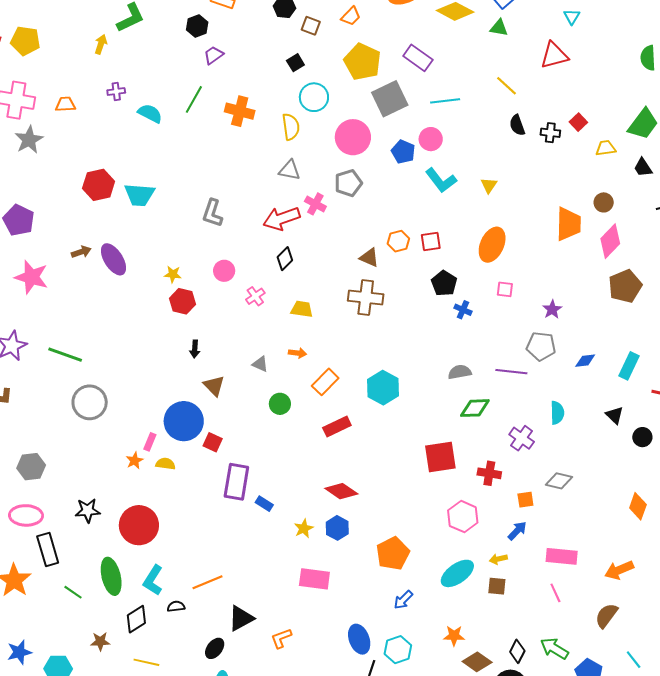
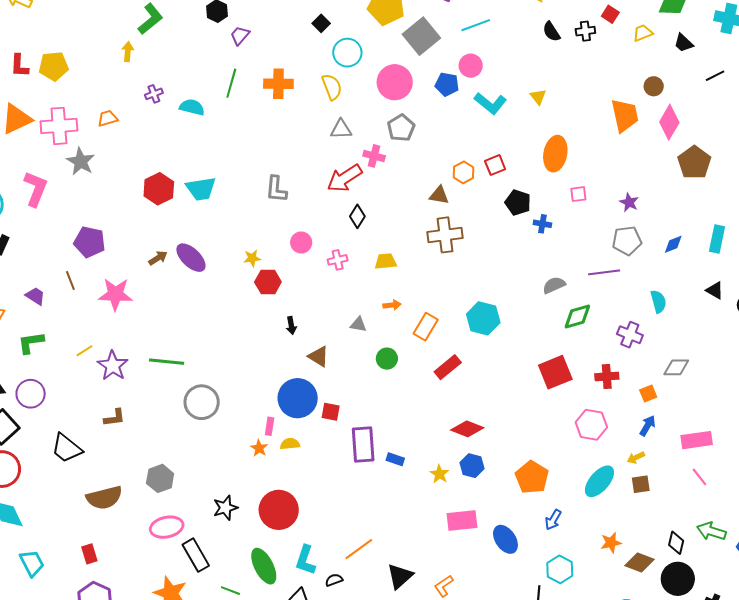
pink cross: (255, 296) -> (338, 260), turned 36
blue ellipse: (359, 639) -> (505, 539), moved

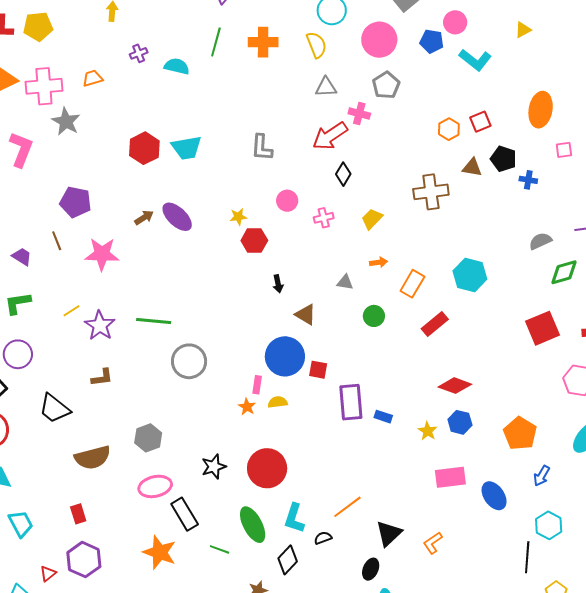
yellow triangle: (538, 97) -> (523, 30), moved, turned 42
brown triangle: (439, 195) -> (472, 167), moved
yellow trapezoid: (386, 261) -> (372, 219), turned -40

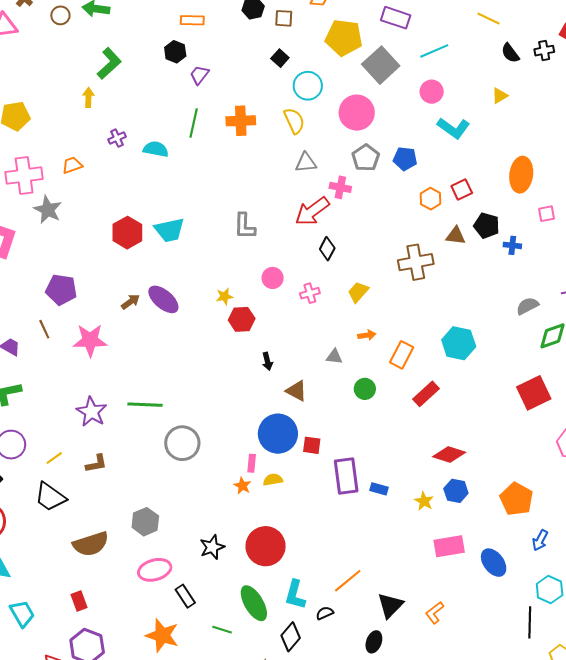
blue pentagon: (432, 41) -> (405, 159), moved
yellow line: (71, 311) -> (54, 458), moved
black rectangle: (185, 514) -> (185, 596), size x0.7

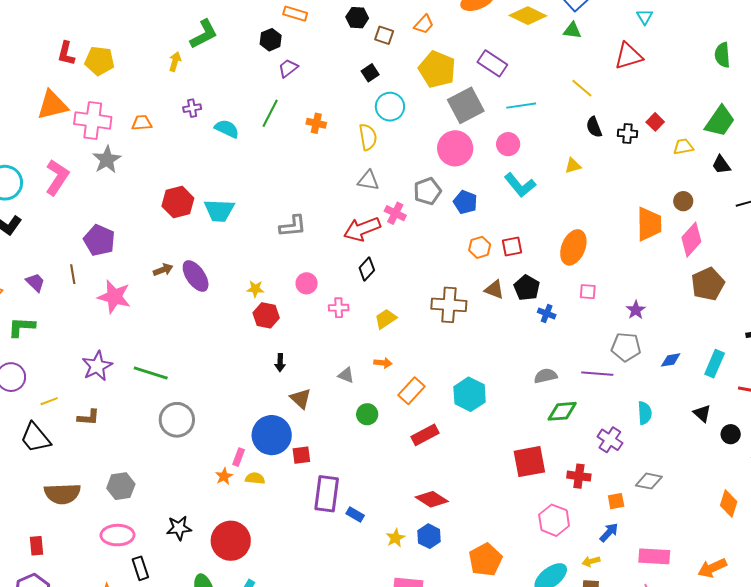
pink circle: (357, 113) -> (455, 148), moved
orange cross: (241, 121) -> (316, 123), size x0.7
gray L-shape: (245, 226) -> (293, 226), turned -112
red square: (312, 445) -> (301, 455), turned -30

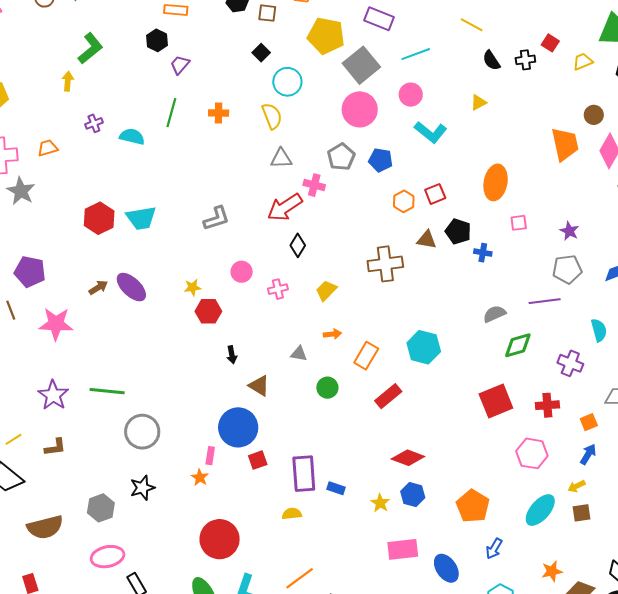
red square: (301, 455) -> (258, 460), moved
yellow semicircle: (255, 478) -> (292, 514), moved
black star: (179, 528) -> (142, 488), moved

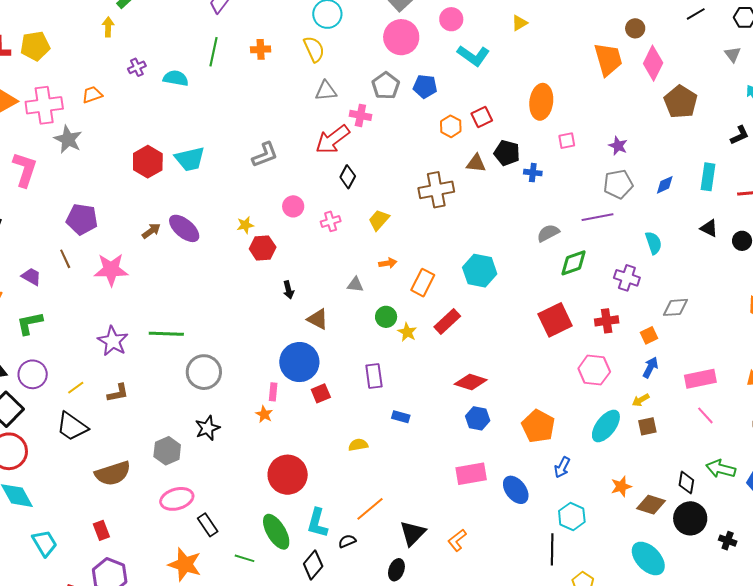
purple rectangle: (304, 474) -> (374, 376), moved, size x0.7
yellow star: (380, 503) -> (407, 332), moved

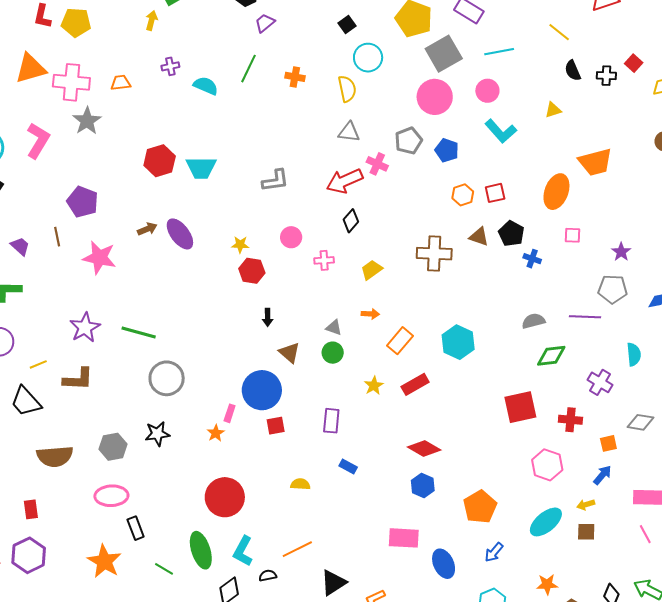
orange trapezoid: (608, 59) -> (595, 162), moved, turned 78
green circle: (386, 317) -> (333, 353), moved
brown L-shape: (118, 393) -> (78, 379), size x1.4

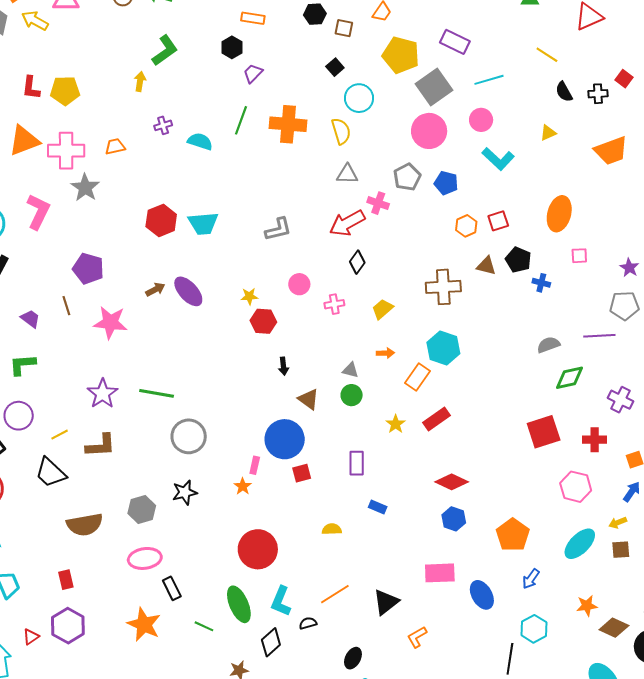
orange cross: (295, 77) -> (288, 124), size x1.8
orange trapezoid: (595, 162) -> (611, 151), moved
cyan hexagon: (458, 342) -> (443, 348), moved
black triangle: (333, 583) -> (386, 602), moved

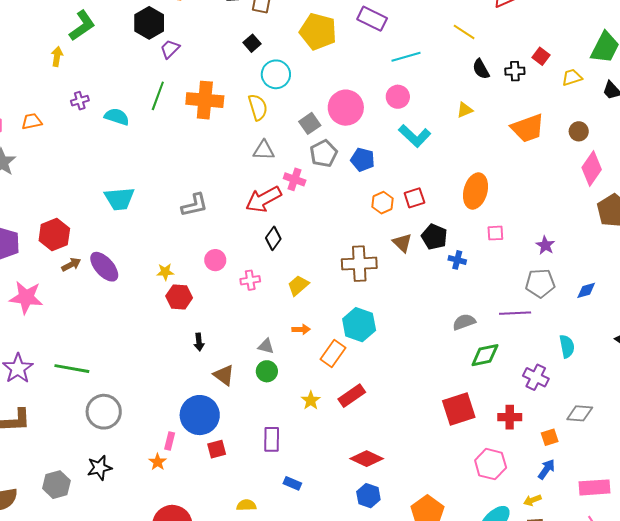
black hexagon: (232, 47) -> (149, 23), size x1.4
gray square: (434, 87) -> (310, 123), moved, size x0.6
red hexagon: (161, 220) -> (54, 235), moved
brown triangle: (486, 266) -> (402, 243), turned 30

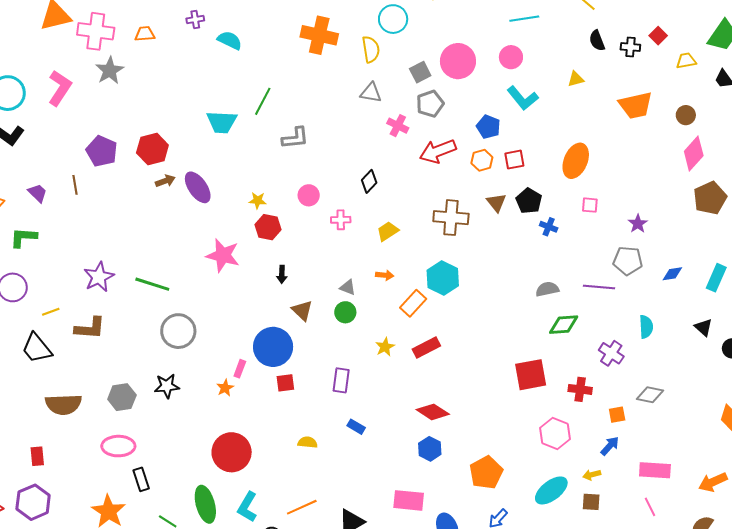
green line: (158, 96) -> (263, 101), moved
blue pentagon: (363, 160) -> (488, 127), moved
red arrow: (263, 199) -> (438, 151), moved
pink star: (26, 297) -> (223, 255), moved

